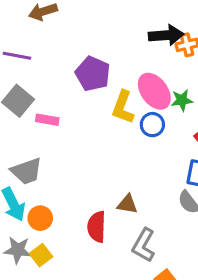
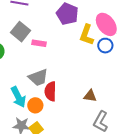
gray trapezoid: (27, 171) -> (38, 77), moved
red semicircle: (97, 227) -> (50, 91), moved

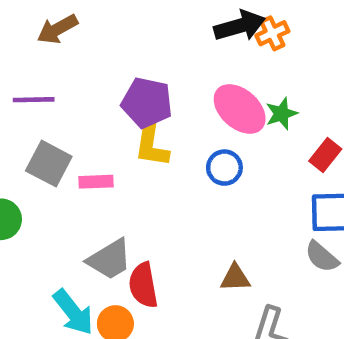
yellow L-shape: (87, 35) -> (152, 144), moved
blue circle: (105, 46) -> (224, 168), moved

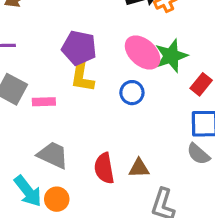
green star: (281, 114) -> (171, 56), size x1.5
gray trapezoid: (110, 259) -> (53, 155), turned -124
red semicircle: (143, 285) -> (104, 168), moved

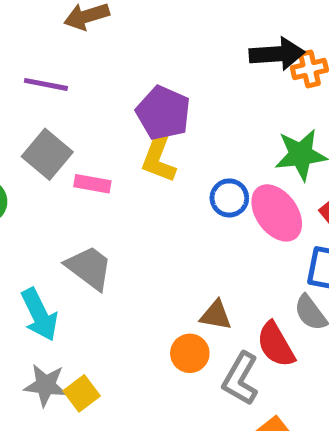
pink ellipse: (143, 53) -> (277, 213), moved
red semicircle: (104, 168) -> (276, 345), moved, turned -32
orange circle: (57, 199) -> (190, 353), moved

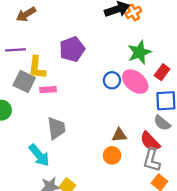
purple pentagon: (163, 113) -> (72, 49), turned -30
yellow L-shape: (159, 157) -> (37, 68), moved
gray trapezoid: (89, 268) -> (56, 128), turned 60
gray L-shape: (240, 379) -> (152, 160), moved

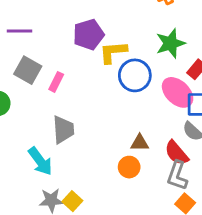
yellow L-shape: (37, 68) -> (113, 52), moved, turned 75
blue circle: (112, 80) -> (135, 75), size x1.5
pink ellipse: (135, 82) -> (178, 92), moved
pink rectangle: (48, 90) -> (56, 82), turned -63

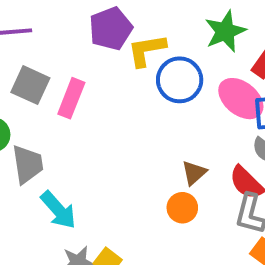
pink rectangle: (56, 82) -> (71, 98), size x1.4
gray trapezoid: (63, 130) -> (28, 164), moved
brown triangle: (140, 143) -> (194, 173), turned -36

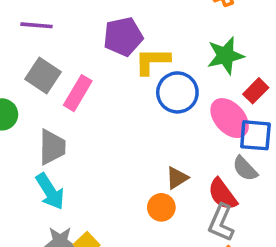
gray trapezoid: (28, 164) -> (52, 147), moved

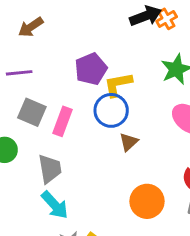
blue circle: (177, 92) -> (111, 110), moved
brown triangle: (177, 178) -> (129, 142), moved
orange circle: (161, 207) -> (147, 201), size x1.5

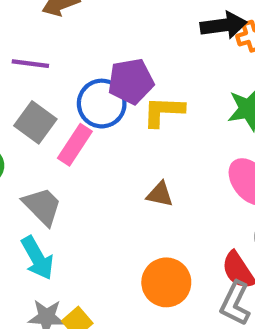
blue circle: (111, 110) -> (102, 104), moved
brown triangle: (129, 142) -> (160, 194), turned 42
gray trapezoid: (50, 169) -> (42, 206), turned -48

